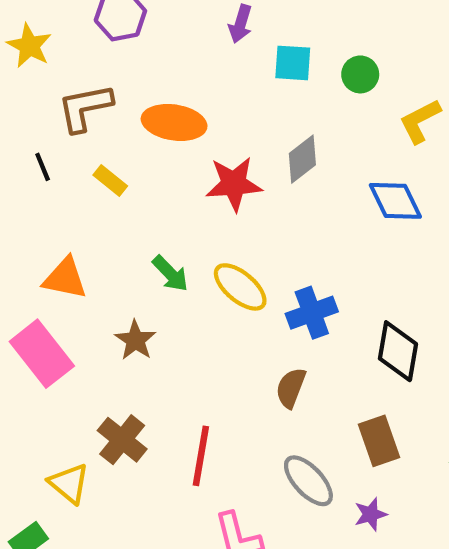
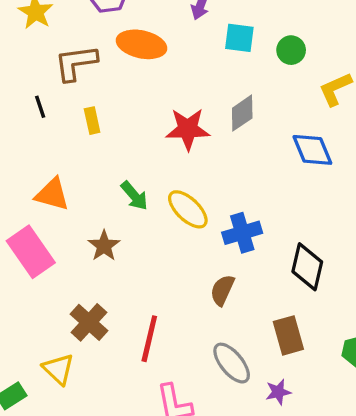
orange ellipse: (174, 122) -> (142, 44), moved
yellow rectangle: (110, 180) -> (92, 121), turned 35
yellow triangle: (69, 483) -> (58, 369), moved

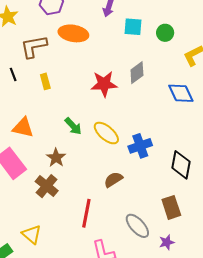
brown semicircle: (222, 290) -> (113, 180), moved, turned 36
brown cross: (89, 322) -> (47, 186), moved

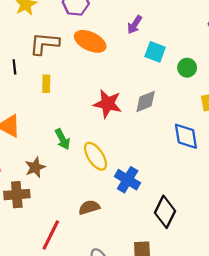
blue cross: (140, 146) -> (128, 180), turned 35
brown cross: (47, 186) -> (17, 195), turned 30

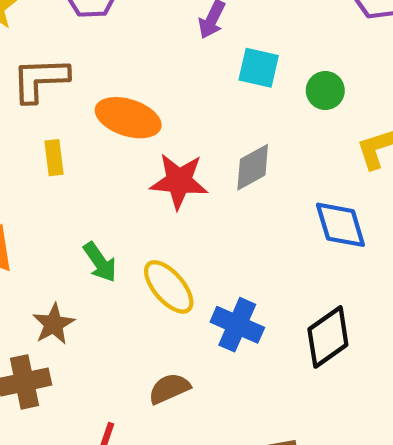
orange ellipse: (90, 41) -> (128, 118), moved
black diamond: (165, 212) -> (328, 337), moved, turned 36

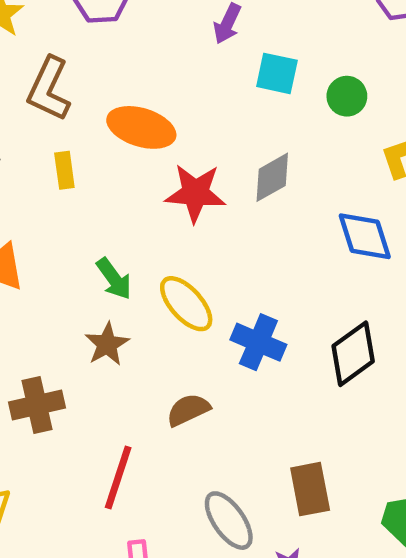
brown L-shape: (40, 80) -> (49, 89), turned -62
brown star: (54, 324) -> (107, 344), moved

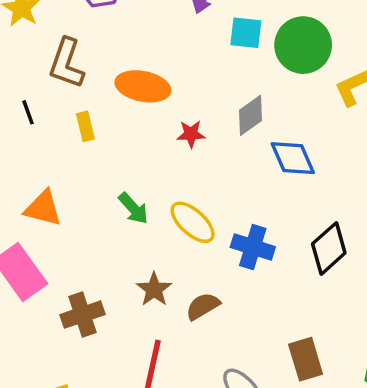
green circle: (347, 96) -> (303, 45), size x1.8
red star: (195, 193) -> (191, 134), size x0.6
blue diamond: (365, 236) -> (293, 158), moved
brown star: (107, 344) -> (154, 289), moved

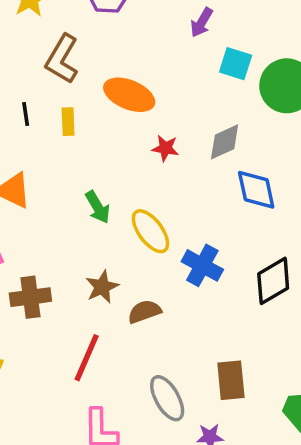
black line: (28, 112) -> (26, 114), moved

